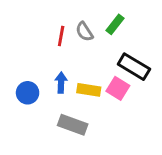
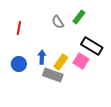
red line: (61, 36) -> (19, 28), moved
yellow rectangle: (89, 90) -> (61, 62), turned -63
gray rectangle: (73, 125) -> (53, 75), moved

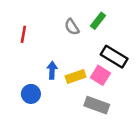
yellow rectangle: (61, 62) -> (76, 77), turned 35
blue circle: (19, 64) -> (31, 94), moved
gray rectangle: (53, 75) -> (97, 105), moved

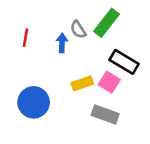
green rectangle: (98, 21) -> (106, 23), size x1.5
blue arrow: (52, 70) -> (62, 43), moved
blue circle: (31, 94) -> (34, 102), size x1.5

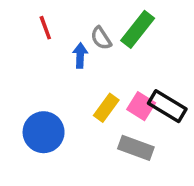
red line: (26, 38) -> (45, 28), moved, turned -30
black rectangle: (124, 62) -> (167, 106), moved
yellow rectangle: (82, 83) -> (106, 108), turned -35

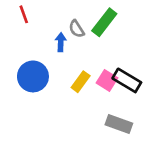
red line: (45, 28) -> (24, 14), moved
blue circle: (44, 132) -> (33, 76), moved
gray rectangle: (136, 148) -> (119, 124), moved

